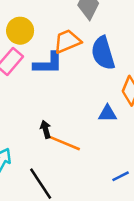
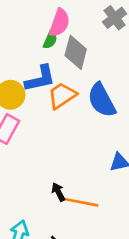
blue L-shape: (48, 63) -> (40, 79), moved

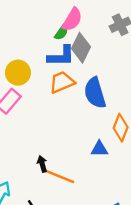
blue L-shape: (40, 79) -> (61, 56), moved

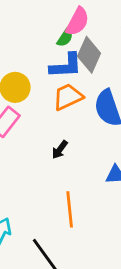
black arrow: (42, 164) -> (60, 150), moved, turned -126
orange line: (60, 176) -> (70, 209), turned 64

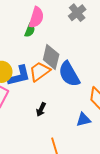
gray diamond: (89, 55) -> (51, 57), moved
blue L-shape: (66, 66) -> (19, 76), moved

